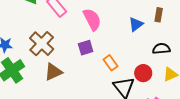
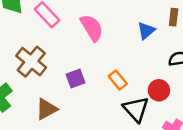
purple square: (86, 48) -> (76, 78), moved
brown triangle: (53, 72) -> (46, 109), moved

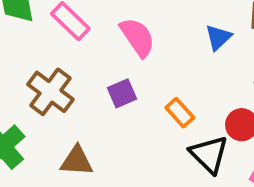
purple square: (76, 78) -> (122, 93), moved
brown triangle: (46, 109) -> (77, 161), turned 35

